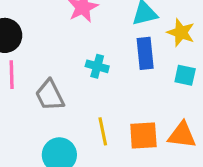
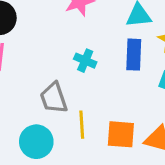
gray trapezoid: (50, 95) -> (54, 98), moved

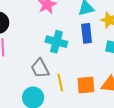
cyan cross: (85, 61) -> (56, 42), size x1.5

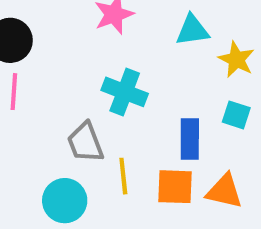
blue rectangle: (87, 33) -> (190, 139), moved

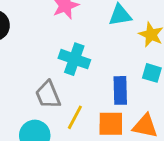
yellow line: (123, 176) -> (75, 117), turned 35

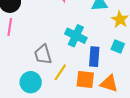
cyan cross: (74, 59) -> (76, 36), moved

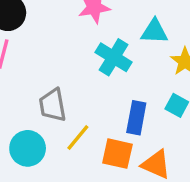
cyan cross: (76, 36) -> (114, 57), moved

